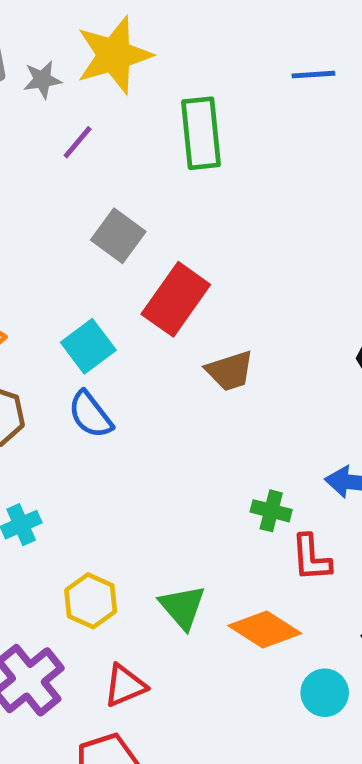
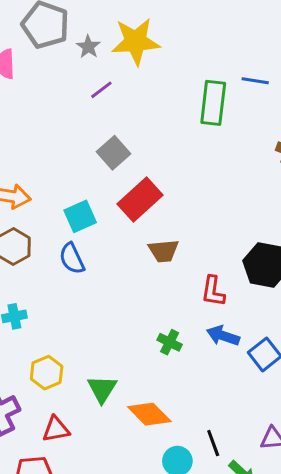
gray star: (42, 80) -> (88, 47), turned 30
green rectangle: (201, 133) -> (213, 103), moved
red L-shape: (311, 558) -> (213, 291), moved

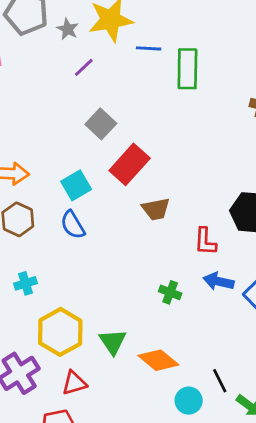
blue line: (255, 81) -> (149, 48), moved
yellow hexagon: (47, 373) -> (60, 332), size x1.5

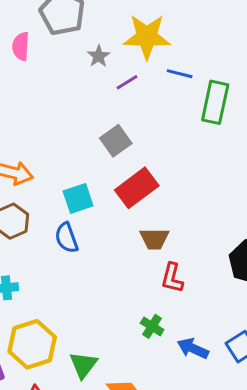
gray star: (68, 29) -> (99, 56), moved
purple line: (84, 67) -> (127, 82), moved
red L-shape: (205, 241) -> (172, 278), moved
blue arrow: (219, 281) -> (193, 348), moved

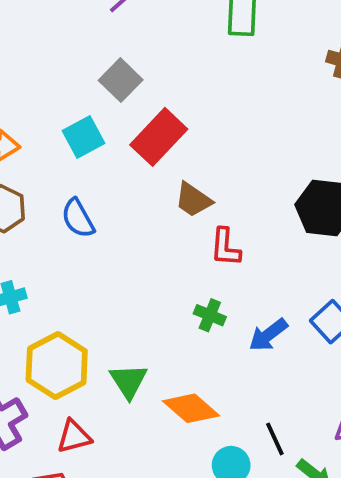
cyan square: (78, 198) -> (84, 137), moved
brown trapezoid: (154, 239) -> (193, 200), turned 44
blue arrow: (193, 348) -> (268, 335), turned -52

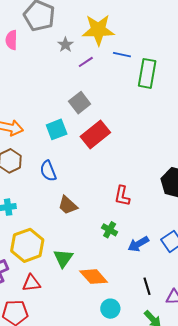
brown trapezoid: (193, 200) -> (68, 205), moved
black line: (275, 439) -> (147, 286), moved

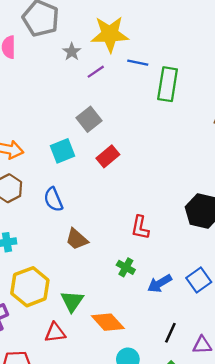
red rectangle: (95, 135) -> (108, 156), size x0.7
red triangle: (31, 283) -> (55, 333), moved
black line: (147, 286) -> (170, 333), turned 42

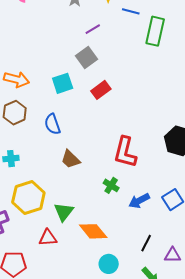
purple line: (96, 72) -> (93, 29), moved
red L-shape: (140, 228) -> (125, 152), size x1.5

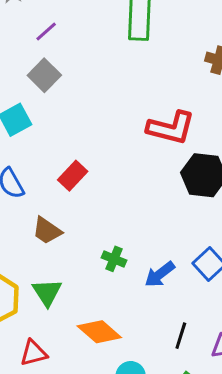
red rectangle: (101, 90) -> (73, 176), moved
red L-shape: (125, 152) -> (171, 128), moved, turned -80
green triangle: (64, 212) -> (47, 292), moved

